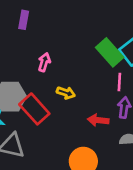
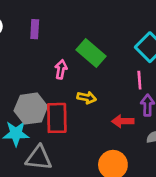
green rectangle: (110, 52) -> (91, 53), moved
red rectangle: (34, 109) -> (57, 118), turned 48

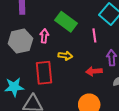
pink line: (139, 80) -> (94, 35), moved
gray hexagon: (31, 109) -> (20, 41), moved

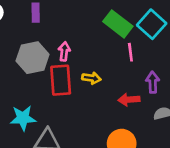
green rectangle: (66, 22) -> (118, 24), moved
red rectangle: (44, 73) -> (61, 80), moved

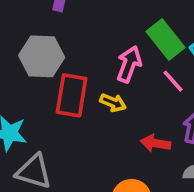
pink arrow: (64, 51) -> (129, 64), moved, size x1.4
pink line: (130, 52) -> (173, 81), turned -48

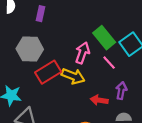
red rectangle: (72, 95) -> (48, 72), turned 50
yellow arrow: (113, 103) -> (73, 76), size x1.5

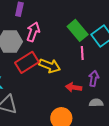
pink arrow: (82, 53) -> (33, 32), moved
pink line: (109, 63) -> (82, 53), turned 40

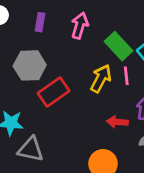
pink arrow: (33, 32) -> (80, 26), moved
yellow arrow: (50, 66) -> (101, 79), moved, turned -80

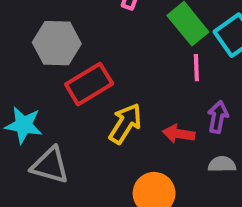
yellow arrow: (101, 79) -> (125, 124), moved

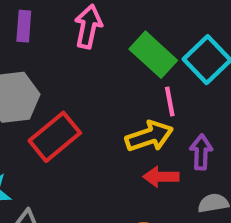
yellow arrow: (125, 124) -> (149, 136), moved, turned 48

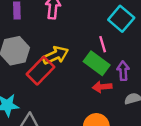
green rectangle: (153, 55) -> (97, 63), moved
yellow arrow: (149, 136) -> (56, 55), moved

